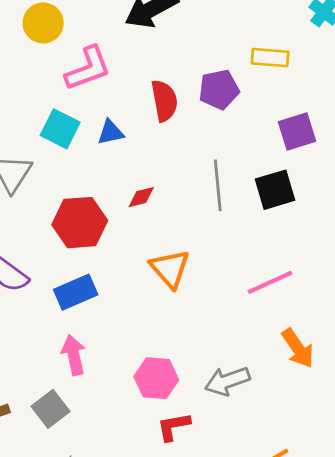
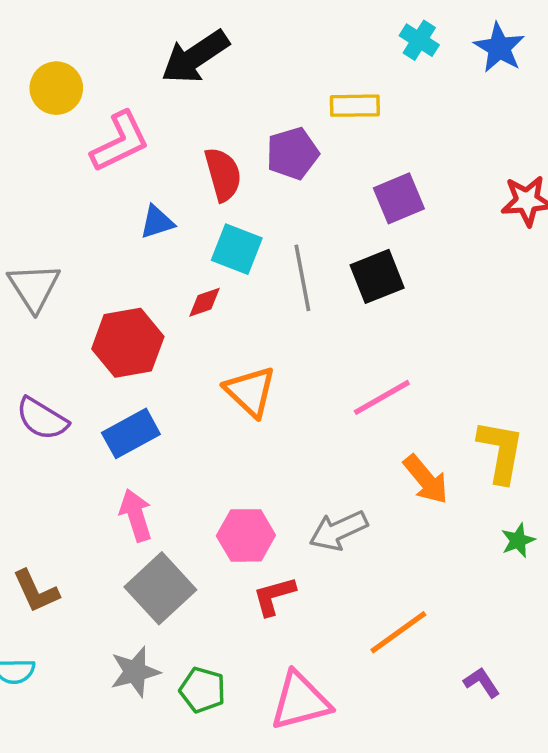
cyan square: (60, 129) -> (237, 249), moved
gray square: (51, 409) -> (160, 588), moved, size x1.4

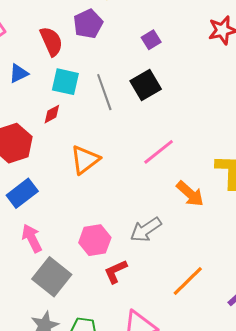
purple square: (399, 198) -> (151, 40), size x0.7
orange triangle: (250, 391) -> (85, 160), turned 48

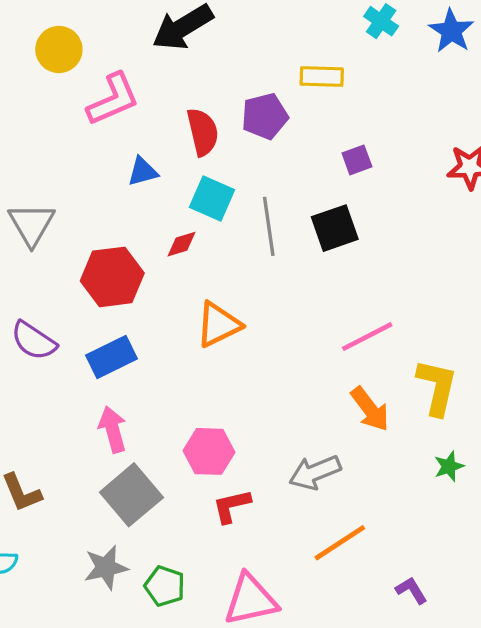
pink line: (159, 152) -> (367, 337), moved
gray arrow: (146, 230) -> (315, 472), moved

